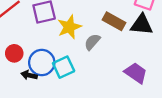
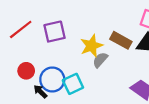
yellow star: (69, 27) -> (92, 46), moved
black arrow: (29, 75) -> (40, 91), turned 32

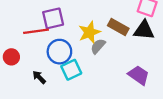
red line: (21, 29) -> (36, 31), moved, turned 30
red circle: (26, 71) -> (11, 57), moved
blue circle: (52, 80) -> (59, 52), moved

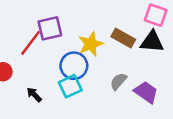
red line: (36, 31) -> (31, 43), turned -45
gray semicircle: (98, 46) -> (118, 81), moved
blue circle: (59, 52) -> (74, 66), moved

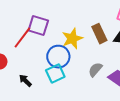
purple square: (50, 28) -> (38, 26), turned 30
brown rectangle: (123, 38) -> (99, 34), turned 36

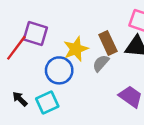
gray semicircle: (95, 70) -> (101, 63), moved
cyan square: (55, 74) -> (47, 103), moved

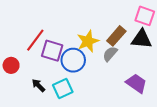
purple square: (35, 34) -> (52, 51), moved
brown rectangle: (108, 43) -> (116, 36), turned 66

